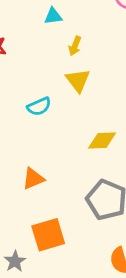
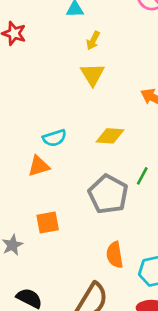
cyan semicircle: (39, 106) -> (54, 138), moved
orange square: (48, 235) -> (48, 222), size x0.7

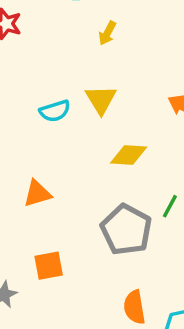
yellow triangle: (93, 75) -> (101, 99), moved
cyan semicircle: (54, 138) -> (55, 111), moved

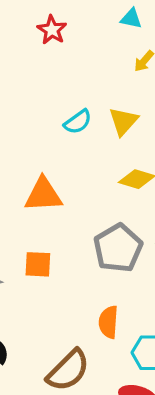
cyan semicircle: (55, 111) -> (78, 122), turned -32
orange triangle: (37, 194) -> (43, 195), size x1.4

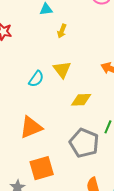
orange square: (38, 264) -> (42, 168), size x1.4

